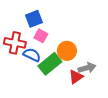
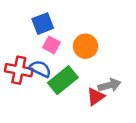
red cross: (15, 43) -> (19, 70), moved
orange circle: (67, 51) -> (86, 46), moved

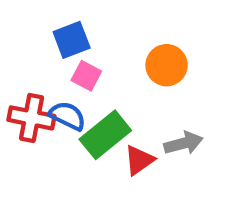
orange circle: (86, 46) -> (167, 65), moved
red triangle: (96, 97) -> (139, 160), moved

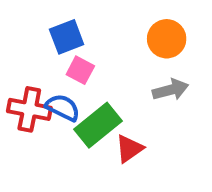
orange circle: (167, 65) -> (167, 39), moved
gray arrow: (183, 143) -> (171, 90), moved

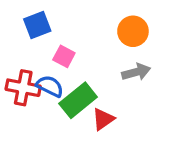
blue square: (67, 37) -> (37, 25), moved

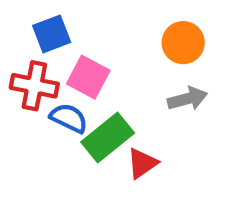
pink square: (64, 56) -> (88, 77), size x1.4
red cross: (23, 88) -> (34, 86), moved

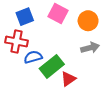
pink square: (88, 77) -> (58, 13), moved
blue semicircle: (69, 118) -> (33, 57), turned -42

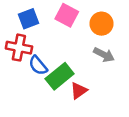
gray arrow: (90, 48) -> (104, 55), turned 42
blue semicircle: (33, 57) -> (38, 65), turned -114

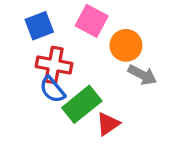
orange circle: (101, 24) -> (126, 45), moved
red cross: (19, 48) -> (54, 65), moved

